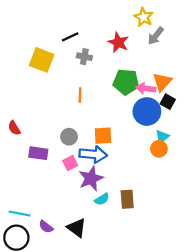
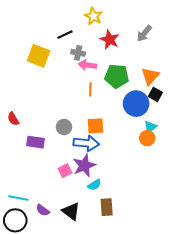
yellow star: (144, 17) -> (93, 16), moved
pink arrow: (146, 88) -> (87, 65), moved
orange line: (80, 95) -> (90, 89), moved
pink square: (70, 163) -> (65, 171), moved
brown rectangle: (127, 199) -> (107, 207), moved

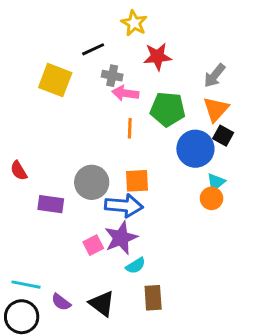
gray arrow: (144, 34) -> (214, 76), moved
red star: (110, 40) -> (157, 57), turned -30
gray circle: (64, 127) -> (92, 182), size x1.5

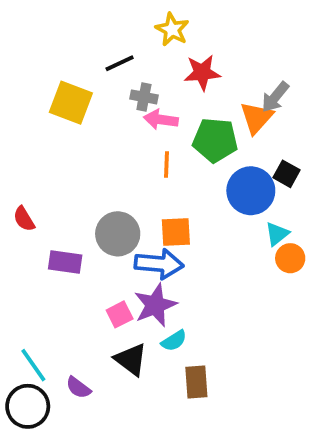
orange triangle: (216, 109) -> (256, 118), moved
orange circle: (212, 198) -> (290, 258), moved
cyan line: (26, 285) -> (33, 365), turned 44
black triangle: (102, 304) -> (131, 359), moved

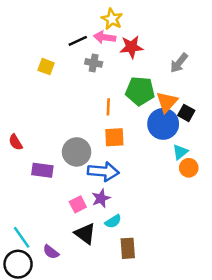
yellow square: (71, 103) -> (46, 67), size x0.6
orange triangle: (256, 118) -> (167, 102), moved
pink arrow: (161, 119) -> (105, 37), moved
orange square: (176, 232) -> (114, 137), moved
purple star: (155, 305) -> (101, 198), size x0.7

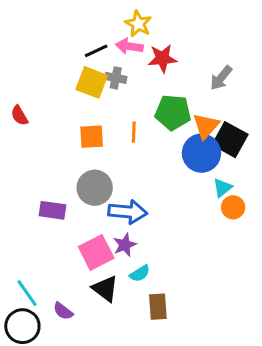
yellow square: (46, 67) -> (92, 82), moved, size x1.5
black square: (186, 113) -> (230, 140), size x1.6
orange square: (114, 137) -> (92, 137), moved
red semicircle: (16, 142) -> (19, 116), moved
pink square: (78, 204) -> (96, 252), size x1.6

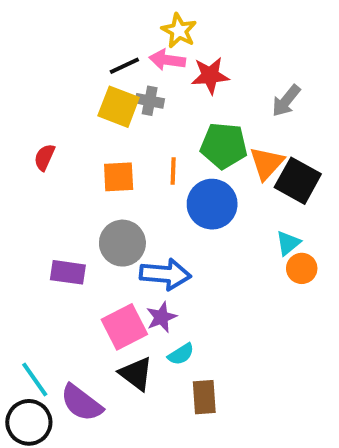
red semicircle: (19, 116) -> (44, 157), moved, turned 55
blue circle: (201, 153) -> (212, 204), moved
purple semicircle: (63, 311) -> (82, 403), size x1.6

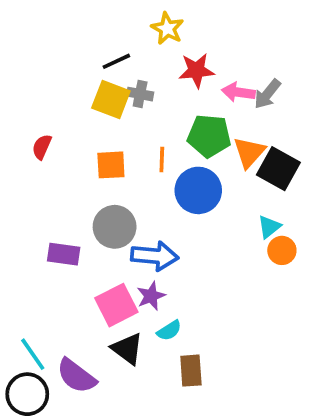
pink arrow: (167, 60) -> (238, 92), moved

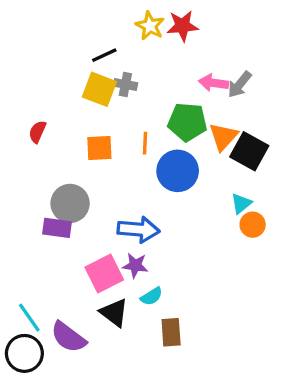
red star: (196, 70) -> (183, 26), moved
gray circle: (115, 227) -> (70, 203), moved
purple star: (151, 296) -> (135, 265), turned 30

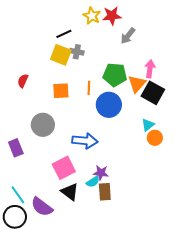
pink arrow: (213, 83) -> (150, 69), moved, turned 90
gray arrow: (240, 84) -> (128, 36), moved
purple rectangle: (57, 228) -> (16, 148), moved, turned 60
purple star: (135, 265) -> (101, 173), moved
brown rectangle: (171, 332) -> (105, 192), moved

